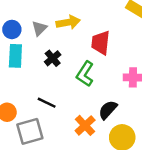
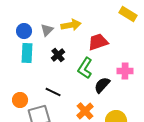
red trapezoid: (101, 43) -> (98, 42), turned 65
black semicircle: (108, 110) -> (102, 85), moved

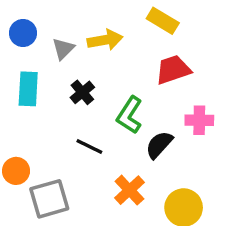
yellow rectangle: (128, 14) -> (163, 21), moved
blue circle: (24, 31) -> (23, 33), moved
red trapezoid: (98, 42) -> (173, 70), moved
black line: (53, 92) -> (89, 146), moved

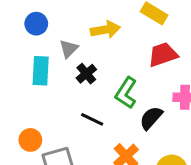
gray triangle: (63, 49) -> (69, 49), moved

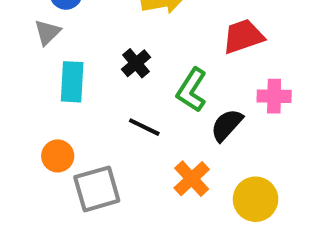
gray triangle: (69, 49) -> (47, 32), moved
cyan rectangle: (41, 71) -> (72, 82), moved

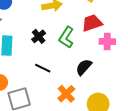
green L-shape: (192, 90) -> (66, 37), moved
pink cross: (274, 96) -> (107, 41), moved

